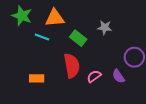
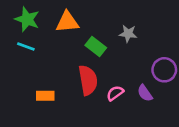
cyan line: (42, 37) -> (26, 47), moved

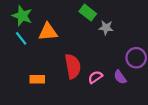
orange triangle: (67, 22) -> (48, 32), moved
cyan line: (26, 47) -> (21, 38), turned 32
green rectangle: (96, 47) -> (88, 13), moved

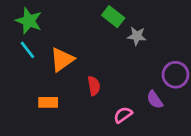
orange triangle: (48, 32) -> (62, 60), moved, turned -30
red semicircle: (73, 66) -> (94, 86), size x0.6
pink semicircle: (95, 77) -> (123, 115), moved

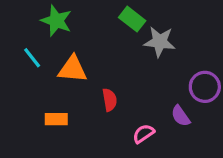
green star: (29, 21) -> (56, 21), moved
gray star: (137, 36) -> (160, 42), size x1.4
orange triangle: (62, 60) -> (72, 69), turned 40

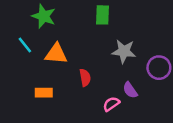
green rectangle: (132, 19) -> (103, 15), turned 54
gray star: (160, 42) -> (124, 51), moved
purple semicircle: (181, 116) -> (130, 90), moved

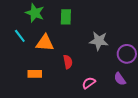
green rectangle: (103, 15) -> (66, 17), moved
purple semicircle: (130, 90) -> (120, 79), moved

